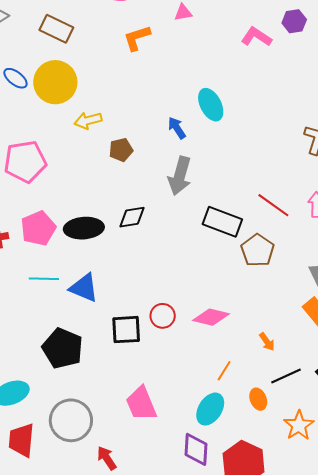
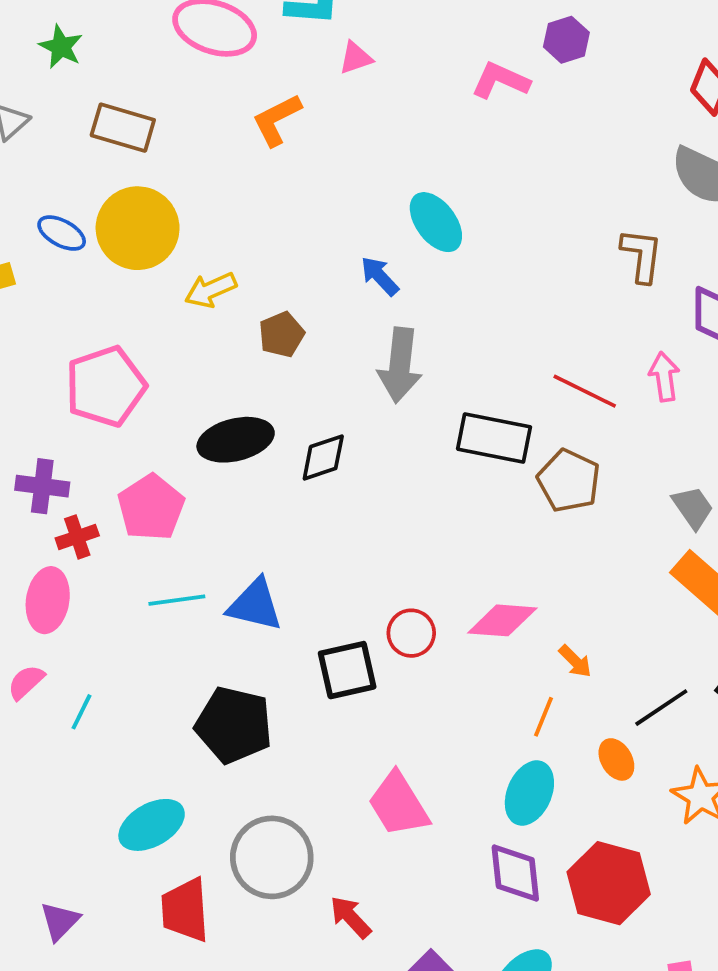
black ellipse: (84, 228) -> (236, 440), moved
orange arrow: (267, 342) -> (575, 661), moved

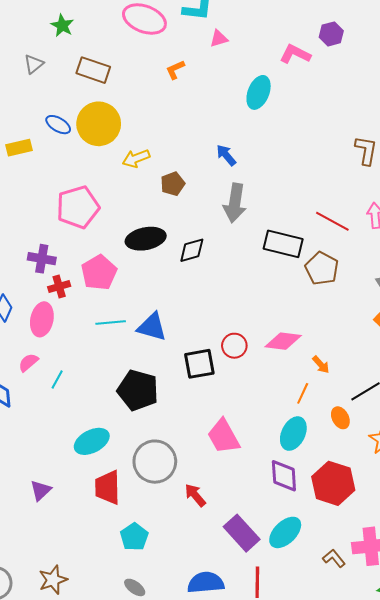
orange L-shape: (277, 120) -> (175, 70), size x0.7
cyan ellipse: (436, 222) -> (259, 92), moved, turned 56

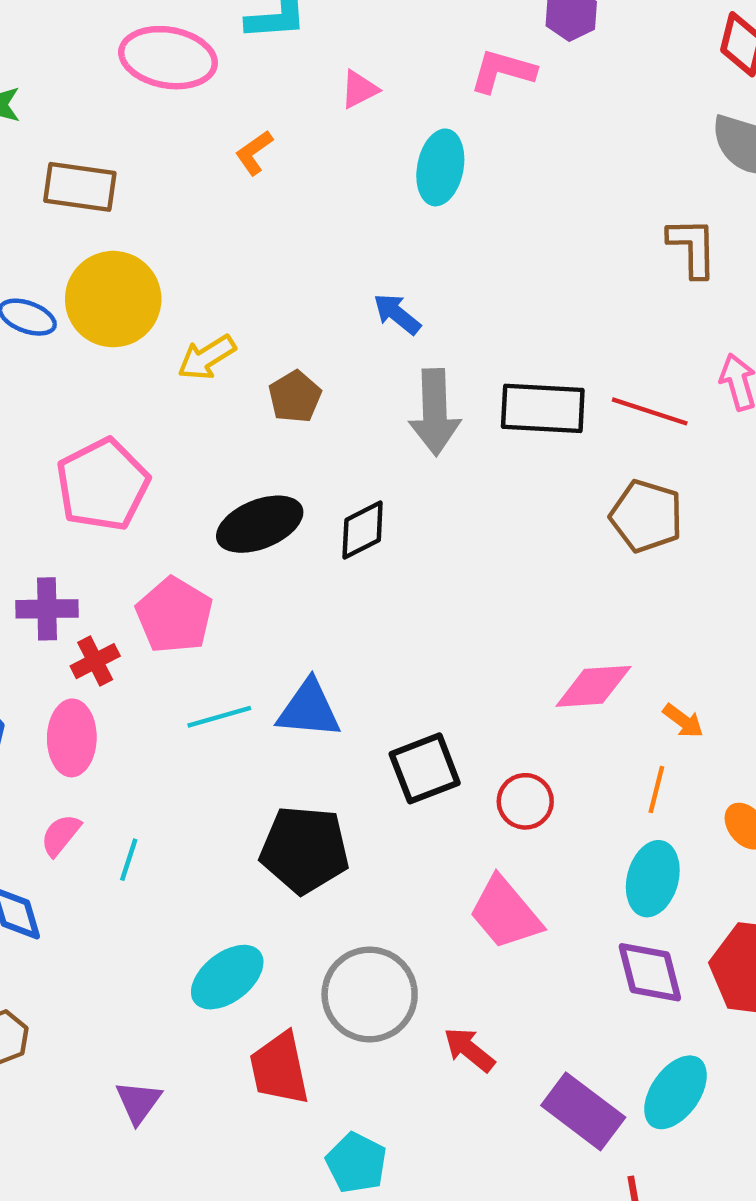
pink triangle: (219, 39) -> (359, 89), moved
black rectangle: (283, 244) -> (543, 408), moved
red circle: (234, 346) -> (525, 801), moved

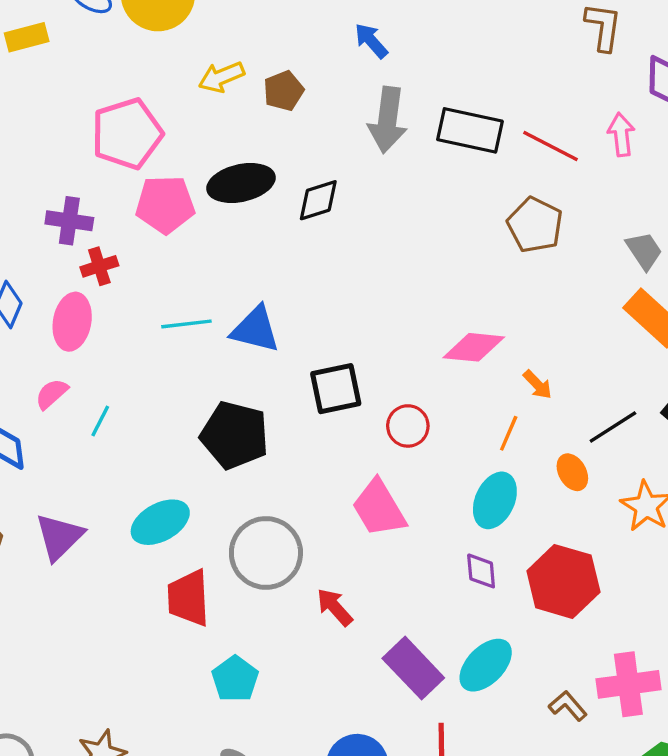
yellow arrow: (207, 357) -> (221, 77), moved
pink pentagon: (174, 615) -> (165, 204), moved, turned 30
purple diamond: (650, 972) -> (481, 571), size x0.7
purple triangle: (138, 1102) -> (59, 537), moved, size x1.4

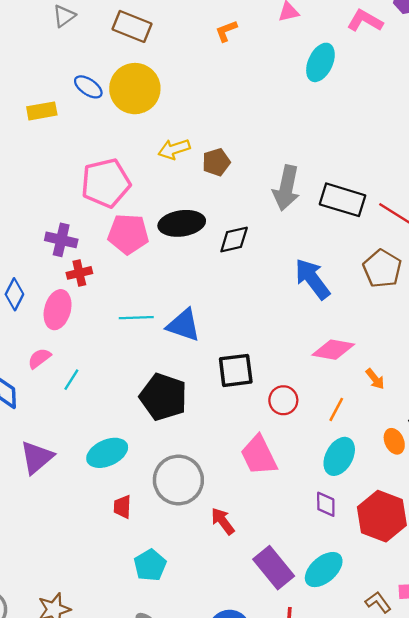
blue arrow: (371, 41) -> (312, 279), moved, size x1.6
orange line: (509, 433) -> (336, 409), moved
red trapezoid: (188, 598) -> (122, 507), size x0.6

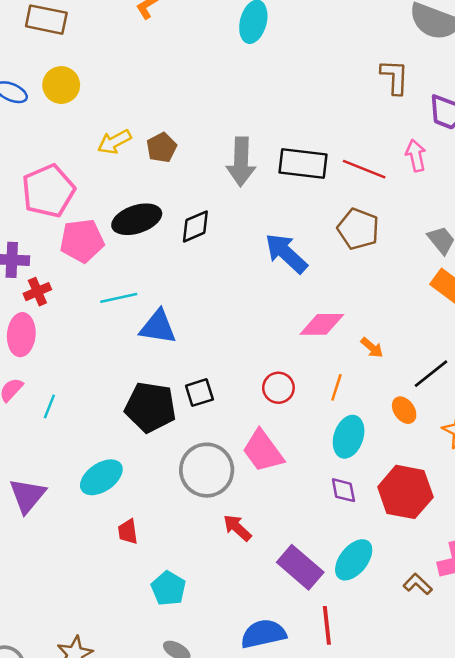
yellow circle: (135, 89) -> (61, 85), size x0.7
cyan line: (136, 318) -> (119, 298), moved
black square: (236, 370) -> (199, 393), moved, size x0.7
gray circle: (178, 480) -> (207, 470), moved

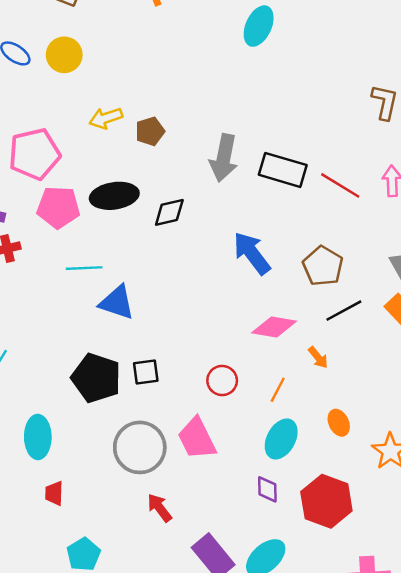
brown pentagon: (358, 229) -> (323, 266), moved
black line: (431, 374) -> (344, 311), moved
cyan ellipse: (101, 477) -> (38, 437), turned -66

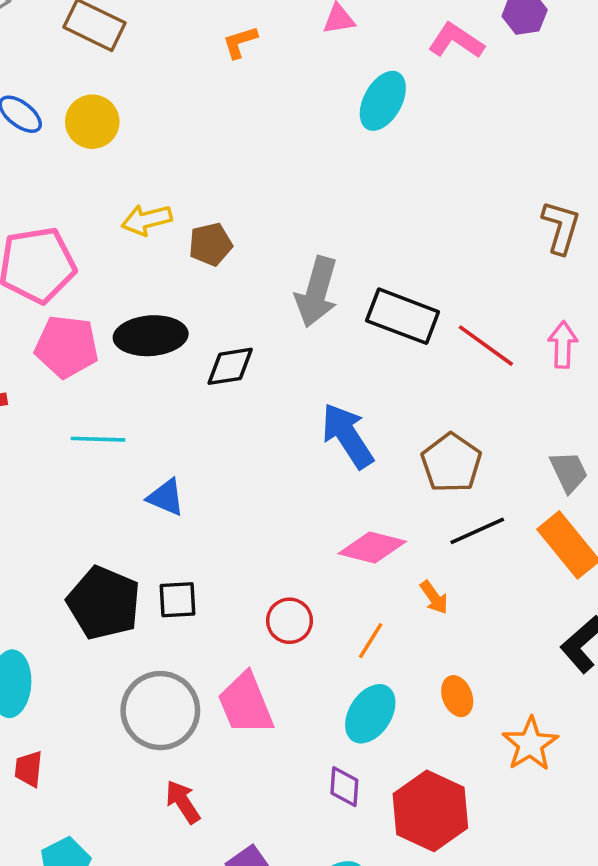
blue triangle: (117, 302) -> (166, 497), moved, size x0.7

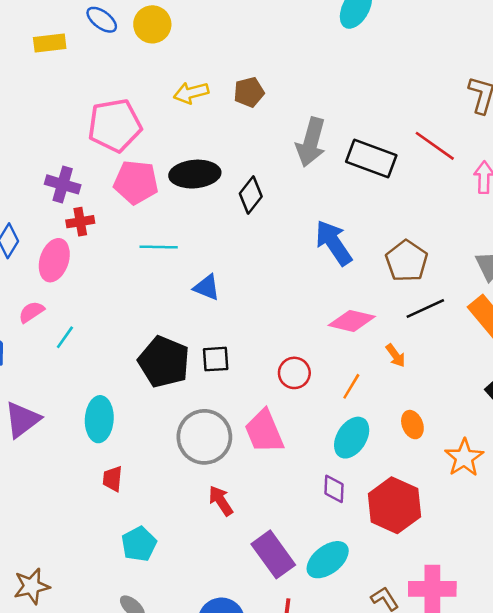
brown pentagon: (211, 244) -> (249, 92), moved
red line: (486, 346) -> (435, 146), moved
black diamond: (230, 366) -> (251, 195), turned -42

